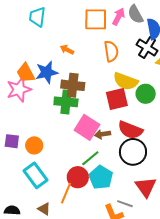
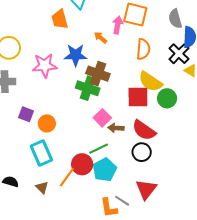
pink arrow: (119, 17) -> (118, 25), moved, turned -30
orange trapezoid: (26, 73) -> (60, 19), moved
pink square: (87, 127) -> (102, 118), size x0.7
black circle: (133, 152) -> (142, 152), size x0.7

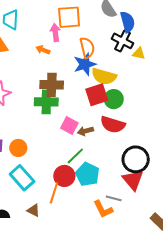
blue star: (76, 55) -> (85, 64), moved
green circle: (167, 98) -> (114, 99), moved
black circle: (142, 152) -> (136, 159), moved, size x1.4

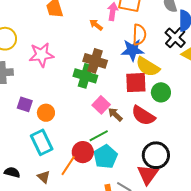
green circle: (114, 99) -> (161, 92), moved
brown arrow: (85, 131) -> (115, 114), turned 42

